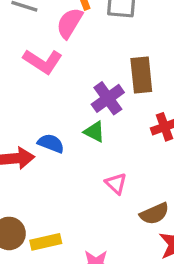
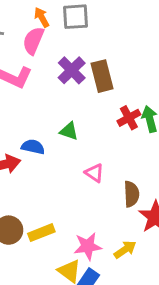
purple cross: (108, 98) -> (72, 70), moved
brown semicircle: (154, 214) -> (131, 194), turned -60

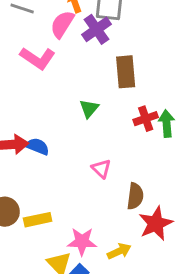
purple cross: (72, 70) -> (97, 29), moved
green triangle: (69, 131) -> (89, 109), moved, turned 42
blue semicircle: (33, 147) -> (37, 146), moved

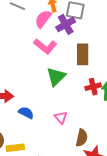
pink L-shape: (38, 58) -> (45, 46), moved
green triangle: (89, 109) -> (56, 77), size x1.5
blue semicircle: (37, 146) -> (26, 113), moved

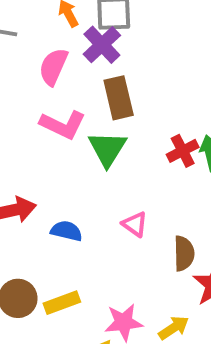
pink semicircle: (43, 19) -> (53, 67), moved
pink L-shape: (45, 46) -> (63, 125), moved
brown rectangle: (83, 54) -> (119, 98), moved

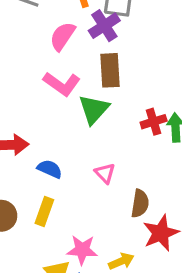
yellow rectangle: (62, 303) -> (44, 211), moved, turned -60

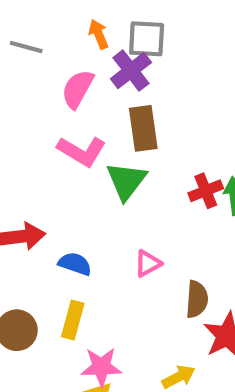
pink triangle: (105, 173) -> (148, 263), turned 50
pink star: (82, 250) -> (101, 367), moved

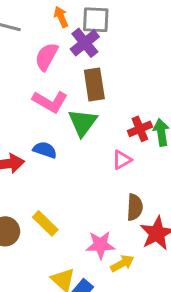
pink triangle: (148, 263) -> (122, 160), moved
blue semicircle: (75, 264) -> (45, 150), moved
yellow rectangle: (73, 320) -> (45, 223), turned -60
pink star: (101, 367) -> (100, 245), moved

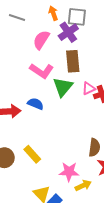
pink triangle: (122, 160) -> (89, 88), moved

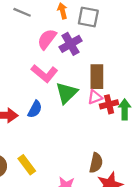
purple cross: (68, 32) -> (71, 44), moved
brown rectangle: (73, 61) -> (97, 77), moved
blue semicircle: (36, 104) -> (35, 109), turned 91

